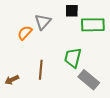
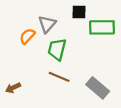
green trapezoid: (73, 58) -> (57, 49), moved
brown line: (41, 70) -> (59, 77), moved, turned -72

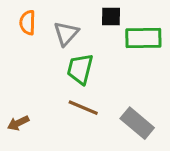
orange semicircle: (27, 36) -> (27, 23), moved, turned -42

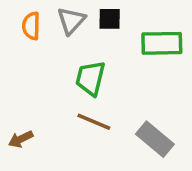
black square: (111, 16) -> (110, 19), moved
gray triangle: (66, 33) -> (71, 21), moved

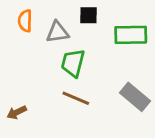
gray triangle: (71, 21) -> (57, 32), moved, turned 40
gray rectangle: (155, 139) -> (135, 97), moved

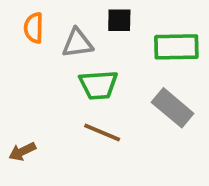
green trapezoid: (73, 63) -> (98, 85), turned -108
gray rectangle: (135, 97) -> (173, 108), moved

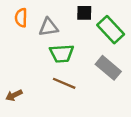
black square: (119, 20) -> (84, 13), moved
green rectangle: (176, 47) -> (111, 30), turned 48

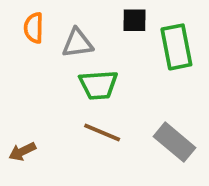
green rectangle: (111, 30) -> (176, 47), turned 32
gray rectangle: (108, 68) -> (175, 142), moved

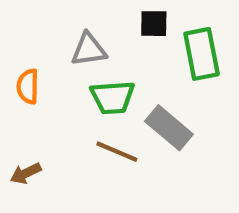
orange semicircle: (34, 28) -> (28, 86), moved
gray rectangle: (175, 142) -> (169, 128), moved

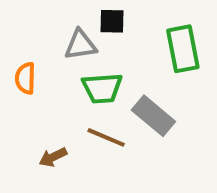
black square: (154, 24) -> (112, 21), moved
brown arrow: (26, 173) -> (53, 157), moved

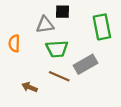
gray rectangle: (153, 116) -> (85, 64), turned -70
brown arrow: (53, 157) -> (30, 87), turned 48

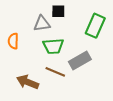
green rectangle: (102, 27) -> (95, 26), turned 35
brown arrow: (30, 87) -> (28, 82), size x1.5

